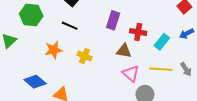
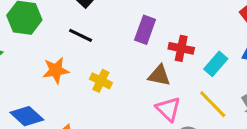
yellow line: (161, 69) -> (213, 104), turned 40

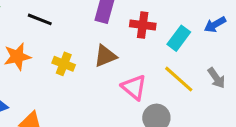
brown triangle: (159, 75) -> (105, 56), moved, turned -30

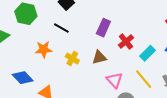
red cross: (143, 25) -> (126, 41), turned 35

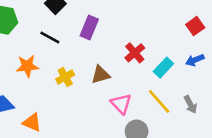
purple rectangle: (103, 28) -> (89, 28), moved
yellow cross: (72, 58) -> (65, 77), turned 32

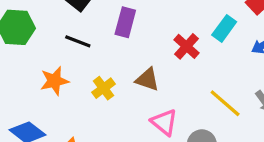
cyan rectangle: (163, 68) -> (224, 28), moved
brown triangle: (101, 75) -> (147, 79), turned 42
pink triangle: (121, 104) -> (164, 122), moved

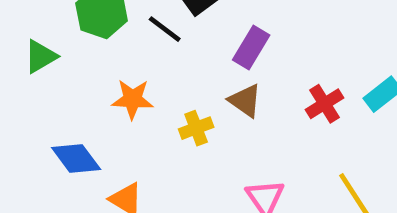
black line: (78, 41) -> (165, 29), moved
brown triangle: (147, 79) -> (245, 101), moved

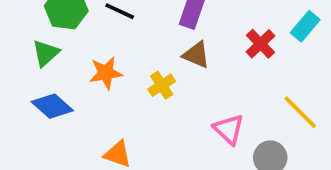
green triangle: (40, 56) -> (46, 53), moved
blue diamond: (76, 158) -> (52, 106), moved

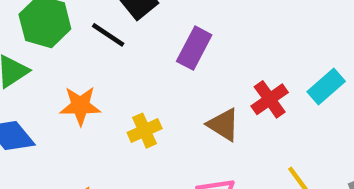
brown triangle: (196, 55) -> (223, 125), moved

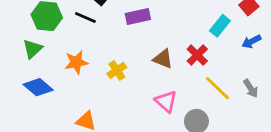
purple rectangle: (194, 48) -> (138, 16), turned 60
red cross: (270, 99) -> (197, 55), moved

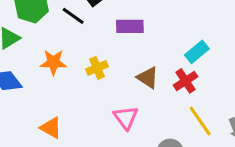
cyan rectangle: (220, 26) -> (197, 52), moved
yellow cross: (117, 70) -> (97, 68), moved
pink triangle: (166, 101) -> (126, 118), moved

